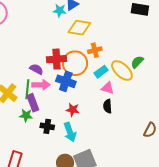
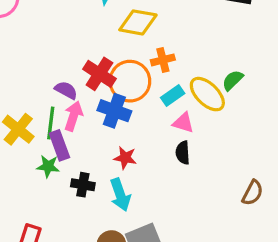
red cross: (56, 59) -> (99, 74), turned 36
pink arrow: (41, 85) -> (73, 116), turned -72

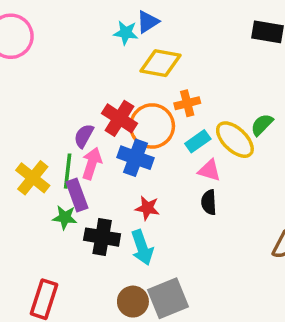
purple semicircle: (66, 90) -> (84, 136), turned -90
black cross: (83, 185) -> (102, 237), size x1.4

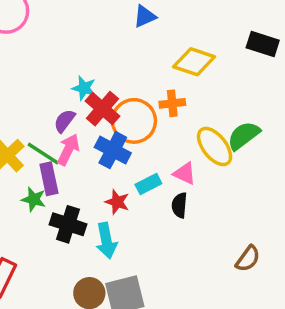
cyan star: (126, 33) -> (84, 88), moved
yellow diamond: (160, 63) -> (194, 62), moved
green semicircle: (262, 125) -> (244, 136), size x1.4
cyan rectangle: (198, 141) -> (148, 184), moved
green line: (68, 171) -> (43, 154), turned -72

